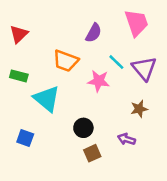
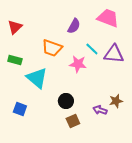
pink trapezoid: (137, 23) -> (108, 18), turned -50
purple triangle: (144, 68) -> (114, 54), turned -45
brown star: (139, 109) -> (116, 101), moved

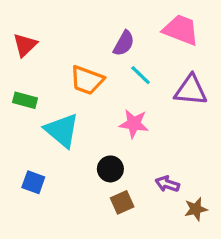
cyan line: (92, 49) -> (141, 75), moved
pink star: (78, 64) -> (134, 124), moved
brown star: (116, 101) -> (196, 209), moved

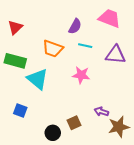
cyan line: (141, 75) -> (85, 46), turned -32
green rectangle: (25, 100) -> (15, 61), size x1.5
black circle: (110, 169) -> (53, 133), moved
brown star: (196, 209) -> (119, 127), size x1.5

